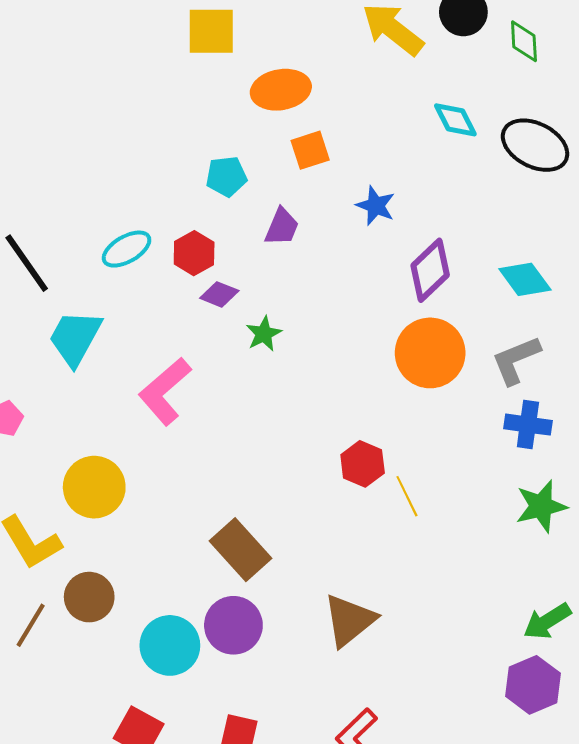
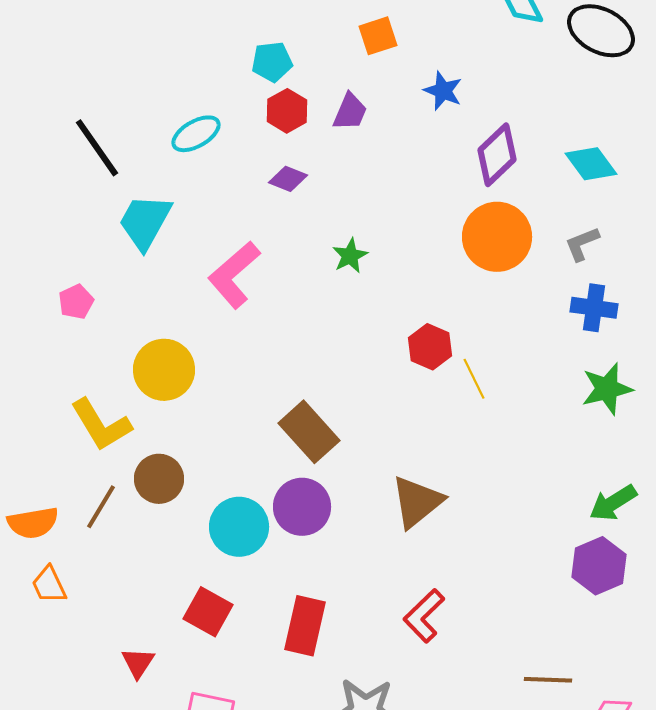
cyan pentagon: (226, 176) -> (272, 62), moved
red hexagon: (194, 253) -> (287, 111), moved
green star: (264, 334) -> (350, 256), moved
gray L-shape: (516, 360) -> (582, 244), size x0.7

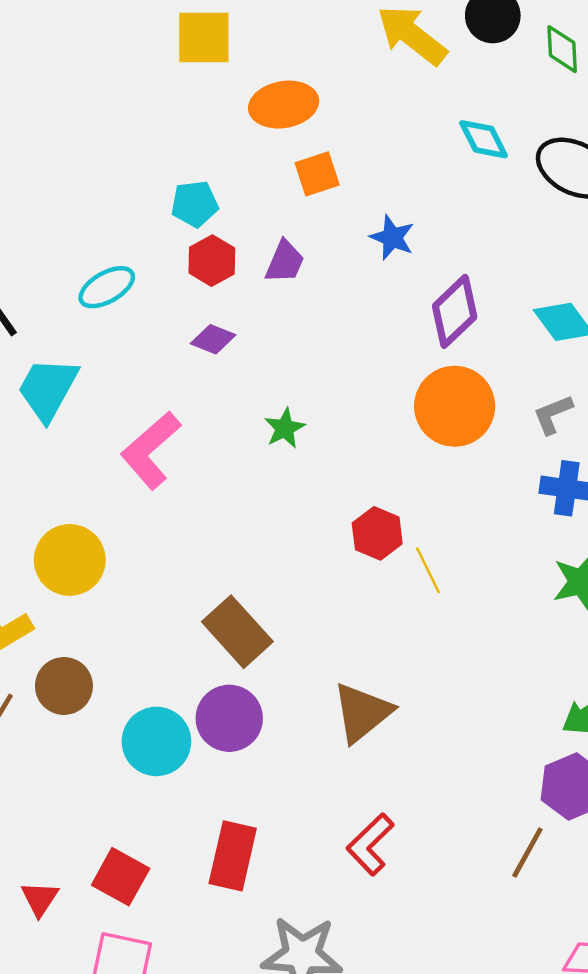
red square: (208, 612) -> (121, 877), moved
brown line: (548, 680) -> (527, 852), moved, turned -63

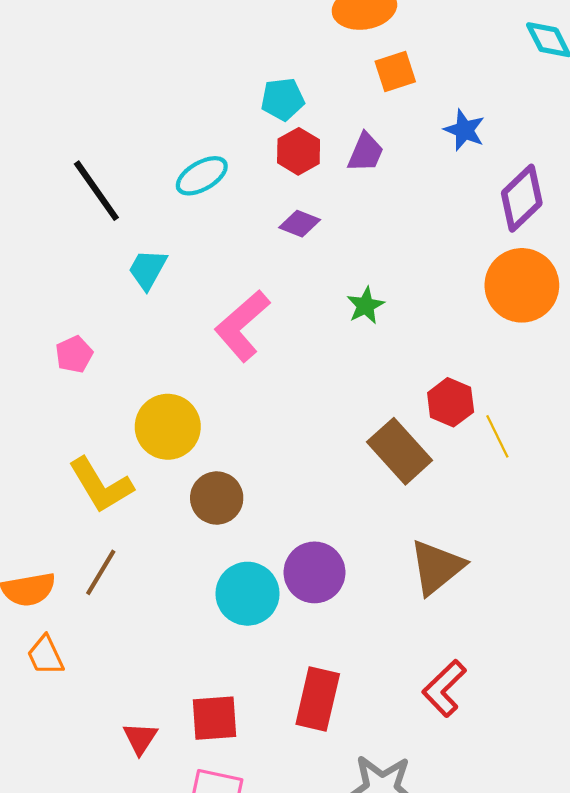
cyan trapezoid: (48, 389) -> (148, 269), size x0.7
brown rectangle: (237, 632) -> (400, 451), moved
brown circle: (64, 686) -> (217, 498), moved
red square: (121, 877) -> (215, 718), turned -33

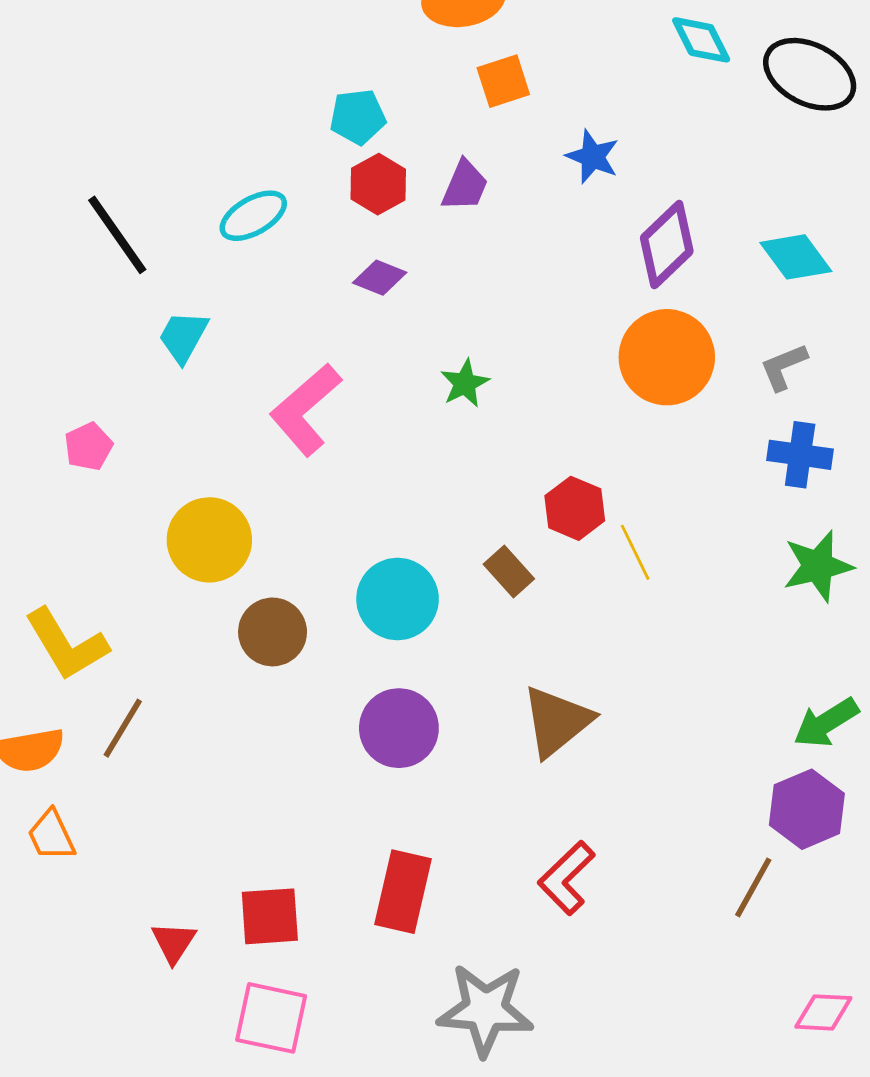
brown rectangle: (400, 451) -> (509, 572), size x0.6
yellow L-shape: (101, 485) -> (66, 644), moved
cyan circle: (247, 594) -> (398, 599), moved

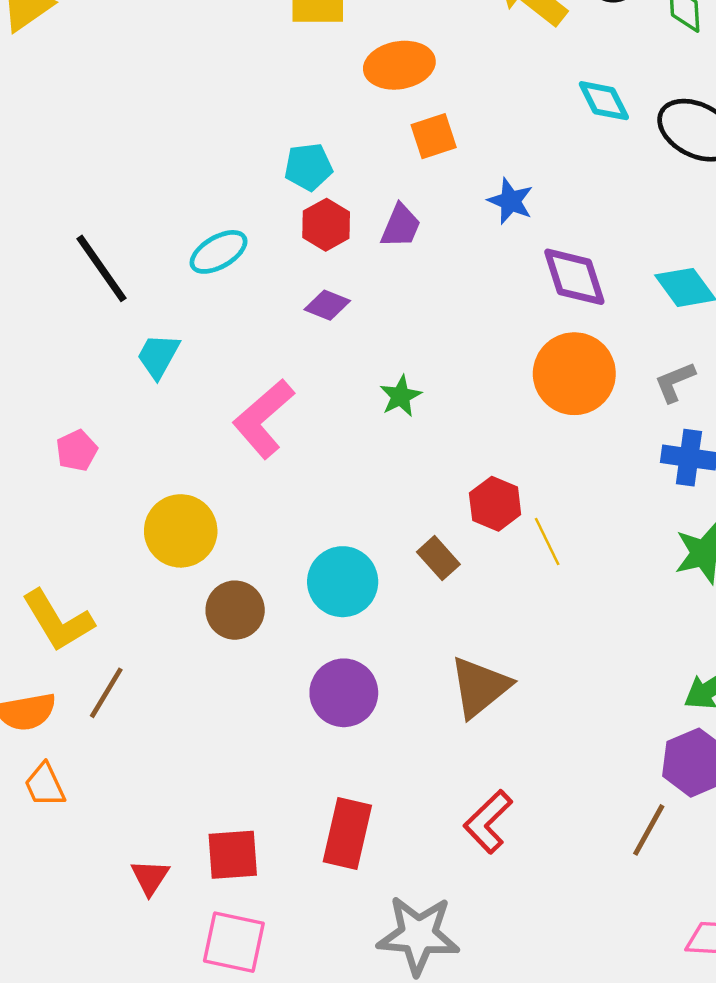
purple diamond: (667, 245) -> (574, 277), turned -64

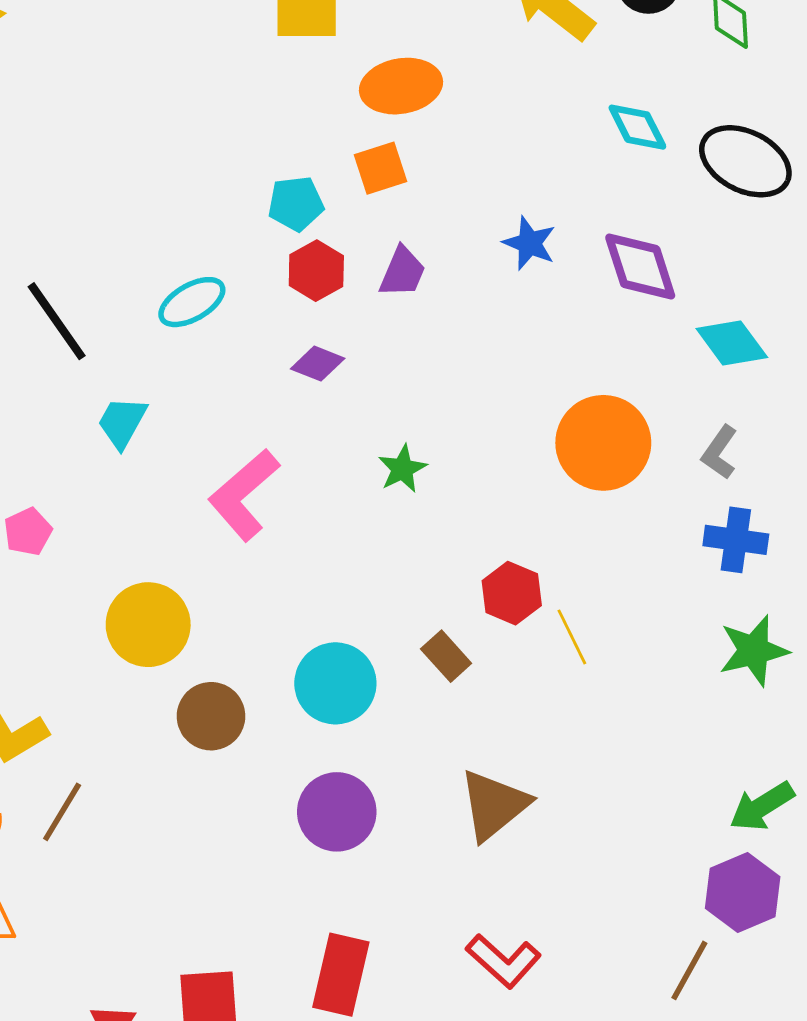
orange square: (434, 136) -> (380, 168), moved
purple diamond: (574, 277) -> (640, 267), moved
gray L-shape: (675, 382) -> (719, 452), turned -33
red L-shape: (488, 822) -> (504, 961), turned -94

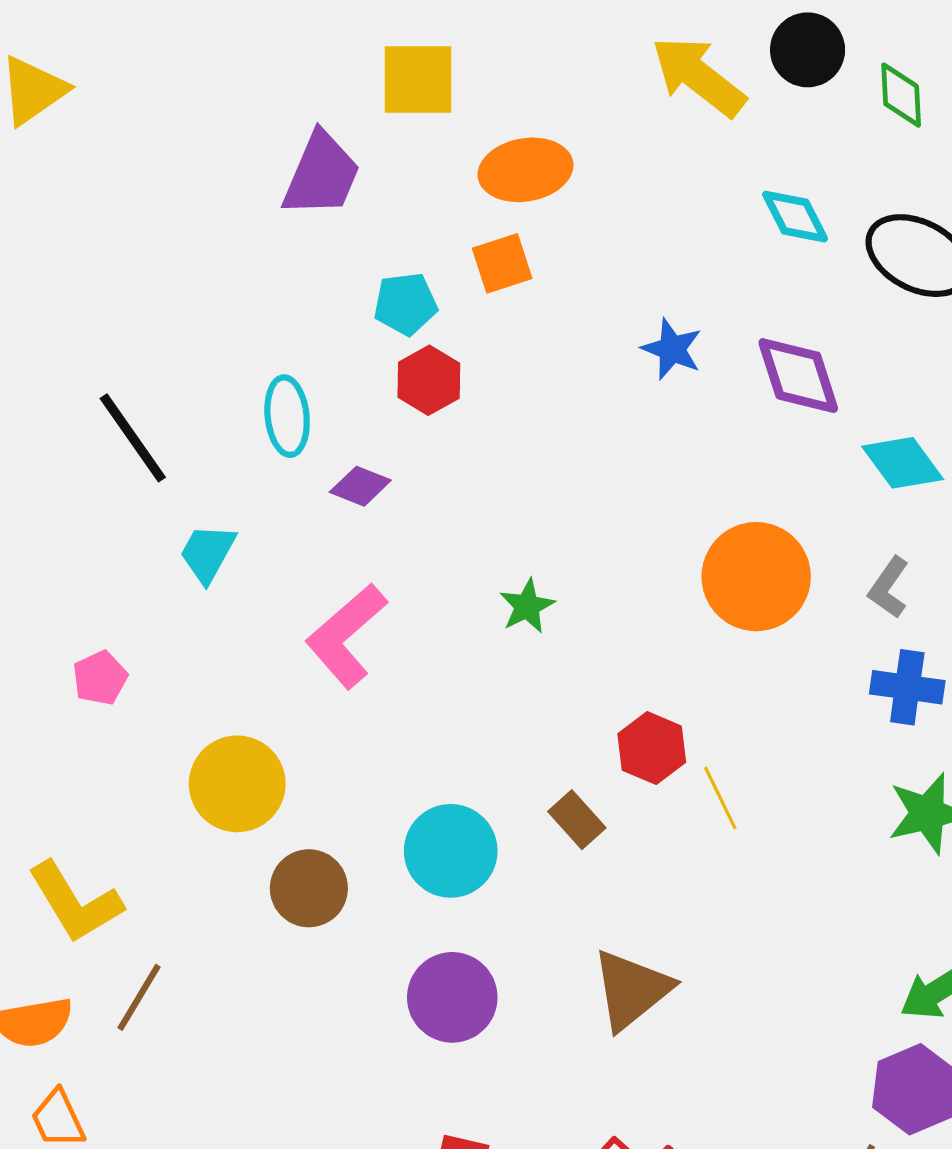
purple trapezoid: (402, 272) -> (321, 175), moved, size x1.5
cyan ellipse: (192, 302) -> (287, 416), turned -66
purple diamond: (318, 364) -> (360, 486), moved

